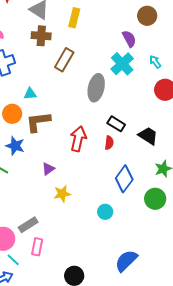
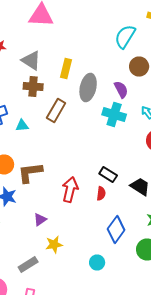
cyan cross: (122, 64) -> (114, 114), turned -30
gray ellipse: (96, 88) -> (88, 88), moved
cyan triangle: (30, 94) -> (22, 126), moved
gray rectangle: (28, 225) -> (28, 264), moved

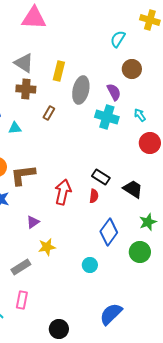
cyan semicircle: (125, 36) -> (118, 39), size x0.7
brown rectangle: (56, 110) -> (49, 113), size x0.6

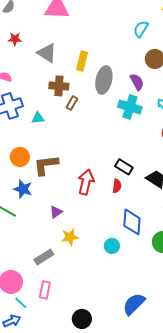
brown cross: (26, 89) -> (59, 86), moved
blue diamond: (109, 232) -> (132, 222), turned -32
cyan circle: (90, 265) -> (112, 246), moved

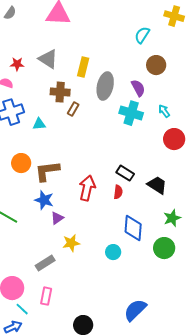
red star: (15, 39) -> (17, 64), moved
blue star: (23, 189) -> (44, 200), moved

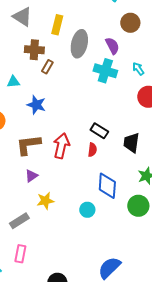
brown L-shape: (47, 171) -> (28, 145), moved
black trapezoid: (157, 185) -> (131, 143), turned -115
blue star: (44, 200) -> (36, 105), moved

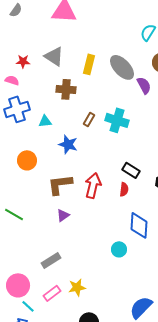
gray ellipse: (79, 44) -> (122, 67), moved, turned -56
brown rectangle: (47, 67) -> (89, 119), moved
cyan cross: (105, 71) -> (117, 120), moved
yellow star: (45, 201) -> (77, 287), moved
pink rectangle: (20, 254) -> (52, 293), turned 42

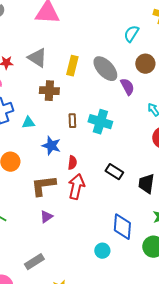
brown rectangle: (89, 119) -> (72, 121), turned -32
red semicircle: (124, 189) -> (72, 163), moved

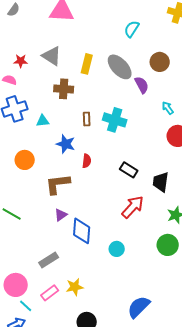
cyan semicircle: (131, 34) -> (132, 29), moved
red arrow: (76, 187) -> (133, 207), moved, turned 30
blue diamond: (122, 227) -> (82, 231), moved

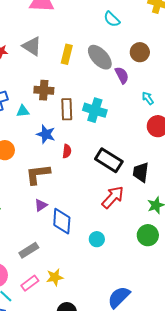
cyan semicircle: (132, 29) -> (112, 19), turned -78
brown cross: (64, 89) -> (44, 90), moved
brown rectangle: (87, 119) -> (67, 109), size x1.5
black rectangle: (129, 170) -> (109, 160), size x1.5

